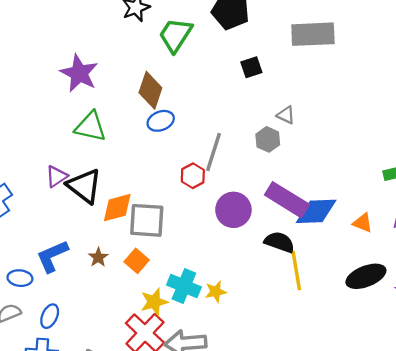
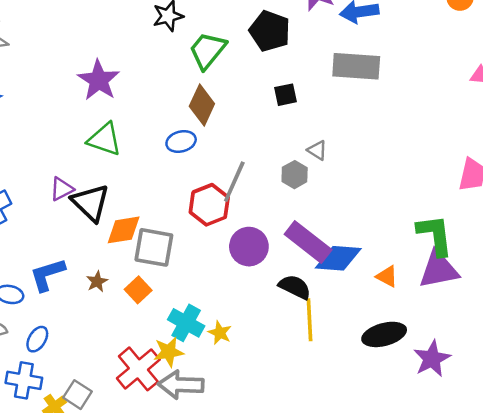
brown diamond: (150, 90) -> (202, 105), moved
red hexagon: (193, 176) -> (209, 205), size x1.5
yellow star: (216, 292) -> (220, 333), turned 30
yellow star: (154, 302) -> (169, 352), moved

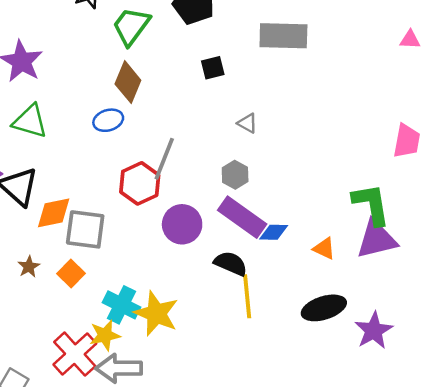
gray hexagon: (295, 175) -> (235, 175), moved
blue diamond: (338, 258) -> (274, 232), size x0.6
yellow star: (220, 333) -> (156, 314), size x1.8

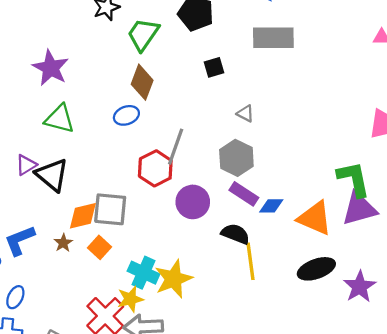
gray hexagon: (235, 175) -> (236, 158), size x1.5
orange diamond: (54, 213) -> (83, 216), moved
purple rectangle: (242, 217) -> (244, 194), size x0.7
orange triangle: (324, 249) -> (315, 218), size x1.8
yellow star: (156, 314) -> (174, 279), turned 30

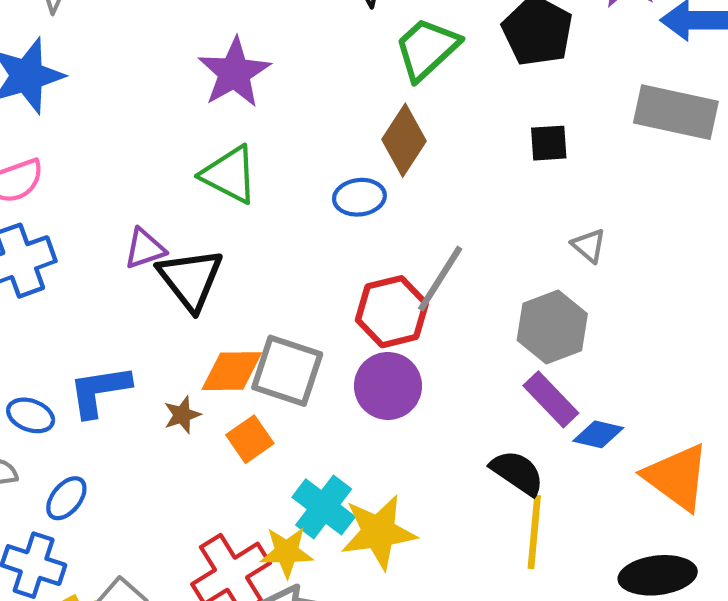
purple circle: (193, 202) -> (388, 386), moved

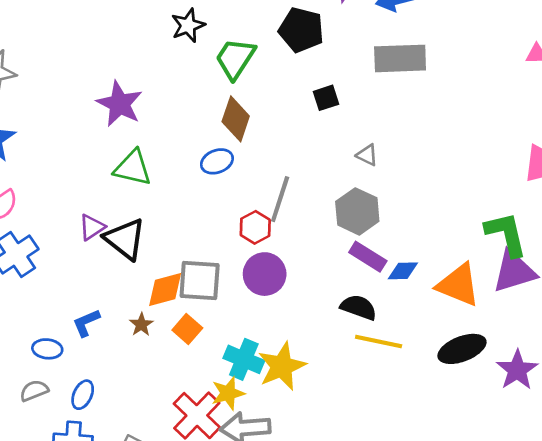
red hexagon: (392, 312) -> (255, 227), size x0.7
blue L-shape: (99, 391) -> (86, 323), size x0.7
yellow line: (534, 532) -> (379, 342), turned -69

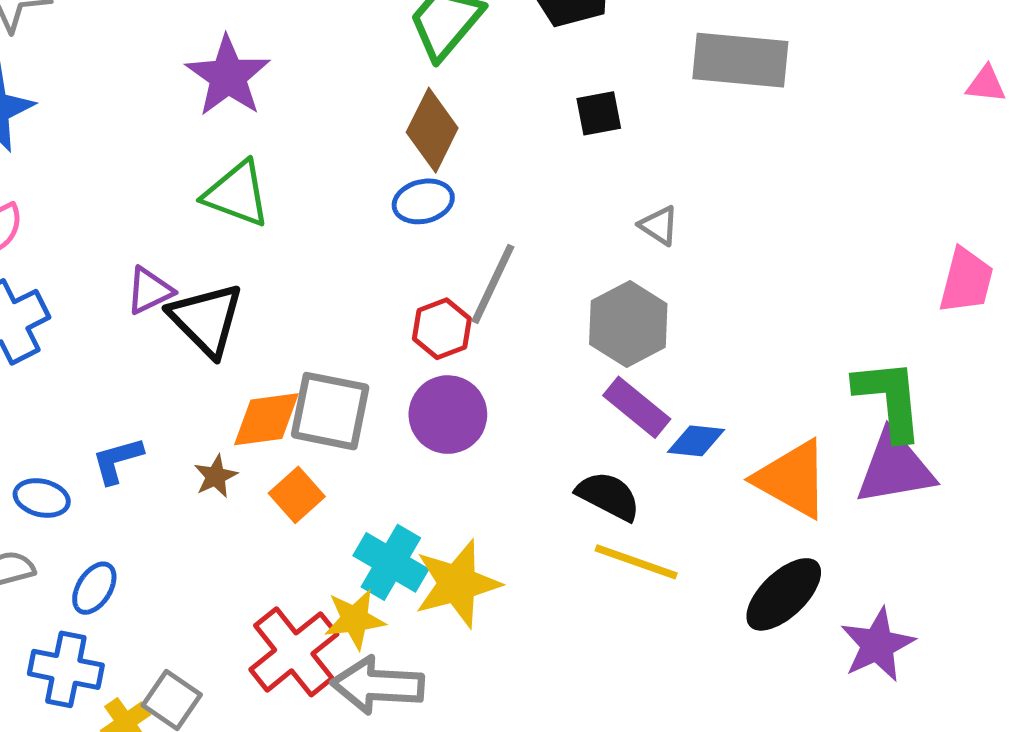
blue ellipse: (217, 161) -> (423, 201), moved
black ellipse: (462, 349) -> (784, 594), turned -30

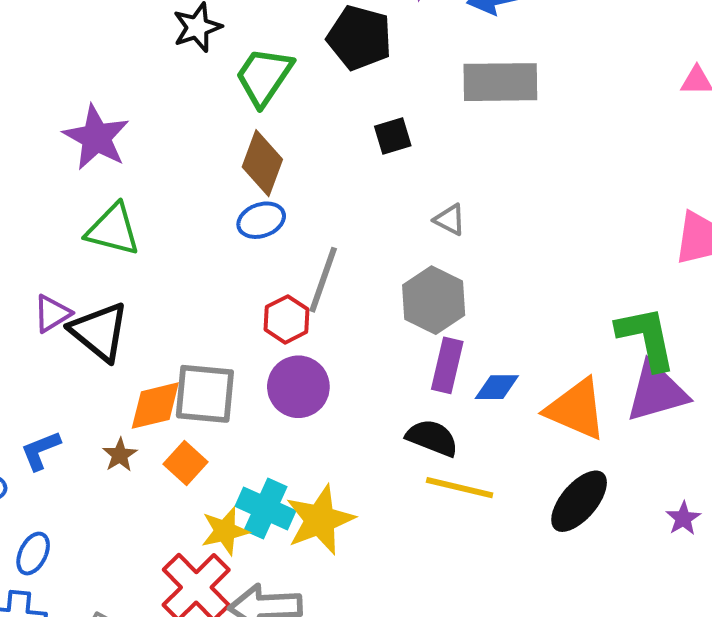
purple rectangle: (637, 407) -> (447, 365), turned 70
yellow star: (355, 619) -> (225, 531), moved
purple star: (878, 645) -> (683, 518), moved, size x0.6

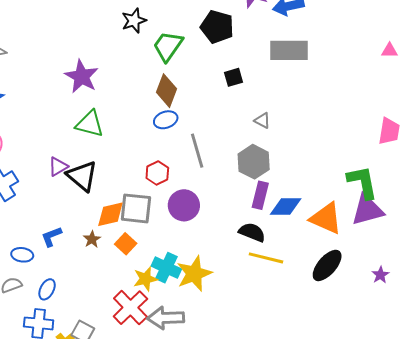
gray line: (323, 280) -> (197, 151), turned -36
red hexagon: (287, 319) -> (157, 173), moved
blue diamond: (497, 387) -> (286, 207), size x1.4

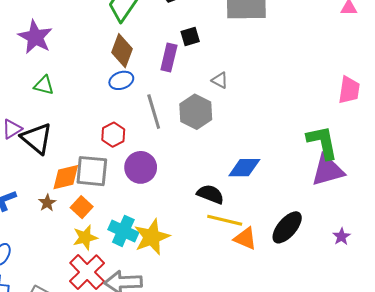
green triangle: (90, 124) -> (44, 85), size x0.7
gray hexagon: (254, 162) -> (196, 112), moved
purple rectangle: (260, 195) -> (169, 57), moved
orange triangle: (326, 218) -> (245, 238), moved, size x0.7
yellow star: (145, 279) -> (85, 237), moved

